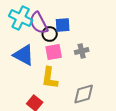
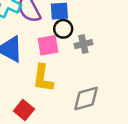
black circle: (50, 34) -> (63, 29), moved

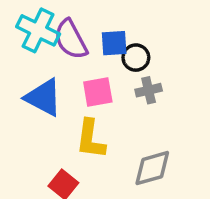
black circle: (63, 29) -> (136, 58), moved

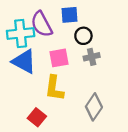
cyan cross: (38, 30) -> (21, 34), moved, turned -32
blue square: (114, 43) -> (69, 15), moved
gray diamond: (152, 168) -> (94, 107), turned -40

